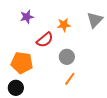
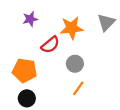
orange star: (64, 25) -> (72, 28), size x1.5
black circle: (16, 88) -> (27, 98), moved

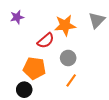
purple star: (30, 19) -> (17, 17), moved
orange pentagon: (25, 70) -> (34, 68), moved

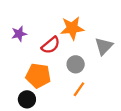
purple star: (17, 17) -> (19, 34), moved
gray triangle: (97, 20) -> (104, 46), moved

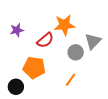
gray circle: (76, 64) -> (76, 52), moved
black circle: (27, 99) -> (16, 87), moved

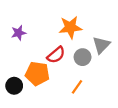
red semicircle: (45, 40) -> (56, 55), moved
black circle: (16, 87) -> (14, 86), moved

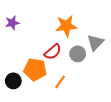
purple star: (19, 33) -> (12, 23), moved
orange line: (77, 87) -> (60, 82), moved

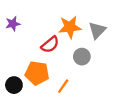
gray triangle: (95, 42) -> (97, 30), moved
red semicircle: (53, 52) -> (50, 45), moved

